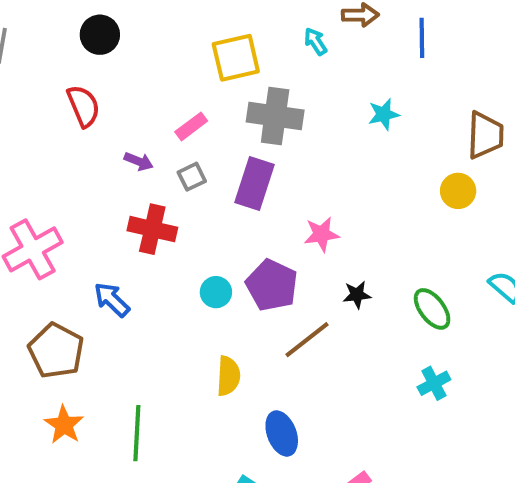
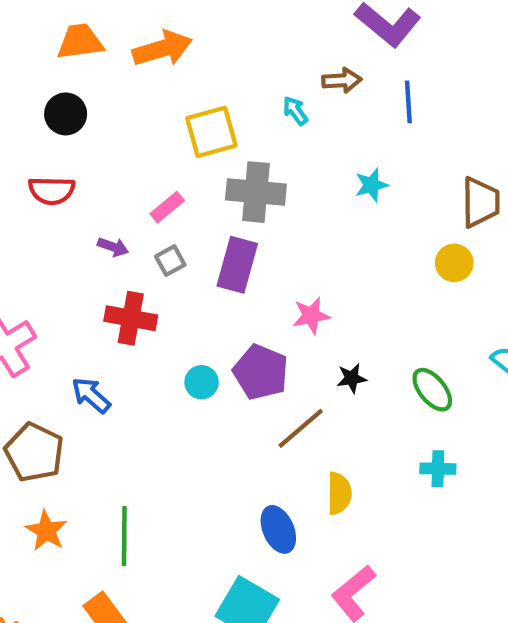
red semicircle: (83, 106) -> (52, 191), turned 117
yellow semicircle: (228, 376) -> (339, 493), moved
cyan cross: (434, 383) -> (438, 469), turned 32

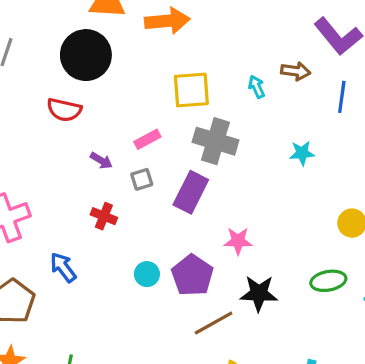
black circle: (66, 114) -> (86, 55), size x1.6
red cross: (131, 318) -> (104, 216), size x0.7
black star: (352, 378) -> (259, 293), size x1.6
green ellipse: (432, 390) -> (328, 281), moved, turned -72

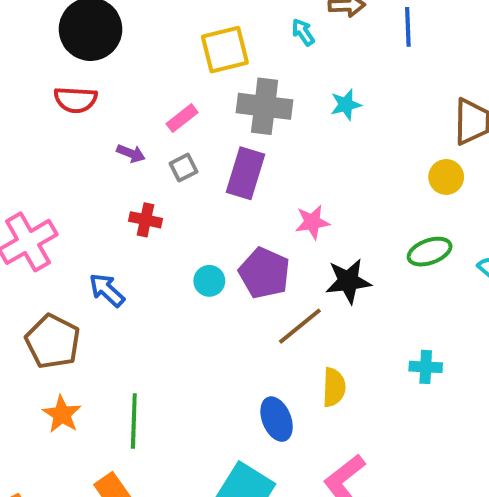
cyan star: (302, 153) -> (346, 105), moved

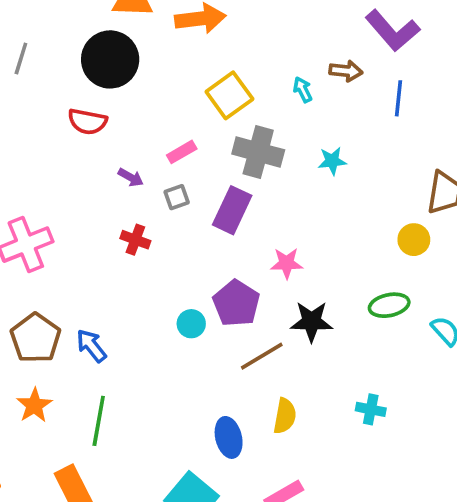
yellow square: (225, 50) -> (229, 95), turned -30
cyan circle: (209, 281) -> (191, 324), moved
blue arrow: (107, 290) -> (91, 346), moved

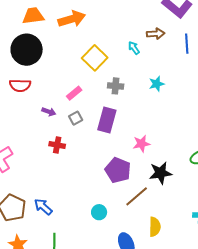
gray cross: (258, 152) -> (116, 86), size x0.6
cyan circle: (191, 324) -> (99, 212), moved

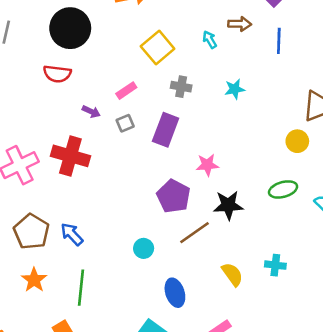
red cross: (57, 145) -> (70, 156), moved, size x1.8
yellow semicircle: (155, 227) -> (232, 274), moved, turned -42

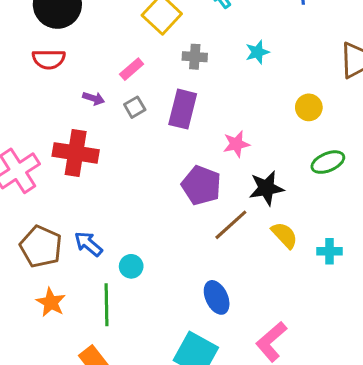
yellow circle: (297, 141) -> (309, 107), moved
cyan circle: (144, 248) -> (131, 266), moved
yellow semicircle: (232, 274) -> (284, 235), moved

